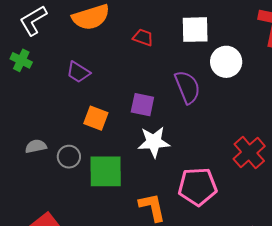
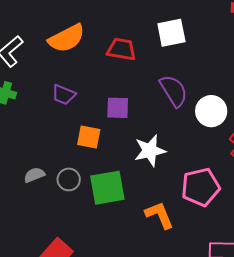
red trapezoid: (143, 37) -> (122, 49), size x1.4
white circle: (226, 62) -> (211, 111), moved
purple square: (142, 105) -> (118, 108), moved

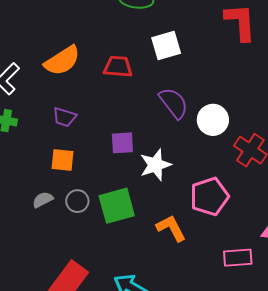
purple square: (118, 108) -> (122, 143), moved
orange square: (89, 137) -> (62, 160), moved

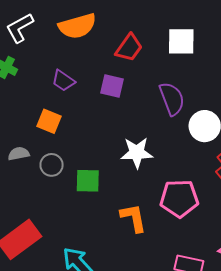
red trapezoid: (118, 67) -> (129, 48), turned 104
purple square: (122, 143) -> (112, 86), moved
green square: (117, 206) -> (88, 181), size x0.7

